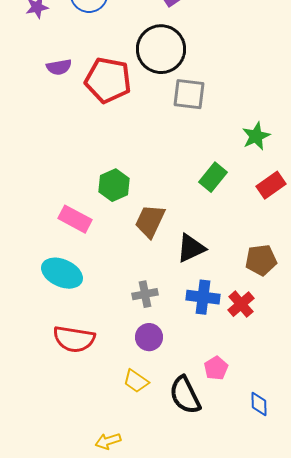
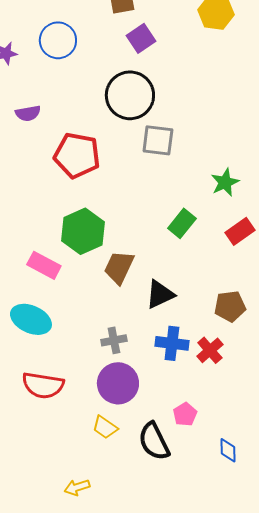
red pentagon: (108, 80) -> (77, 155), moved
green hexagon: (114, 185) -> (83, 231), size x1.4
purple circle: (149, 337) -> (118, 383), size x1.5

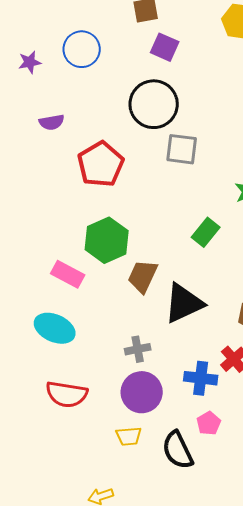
purple square: (141, 38) -> (165, 47), turned -32
red pentagon: (77, 155) -> (101, 164), turned 30
black triangle: (160, 294) -> (184, 303), size x1.4
blue cross: (172, 343) -> (201, 378), moved
yellow trapezoid: (105, 427) -> (129, 436), turned -40

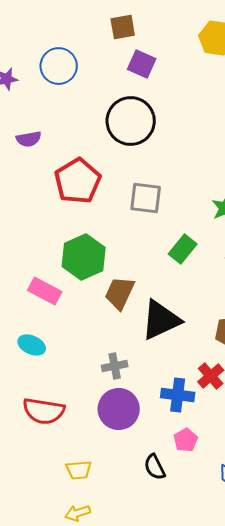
gray square: (182, 149) -> (146, 198), moved
cyan ellipse: (55, 328) -> (32, 345), size x0.7
yellow trapezoid: (129, 436) -> (79, 470), moved
black semicircle: (178, 450) -> (155, 467), size x0.7

